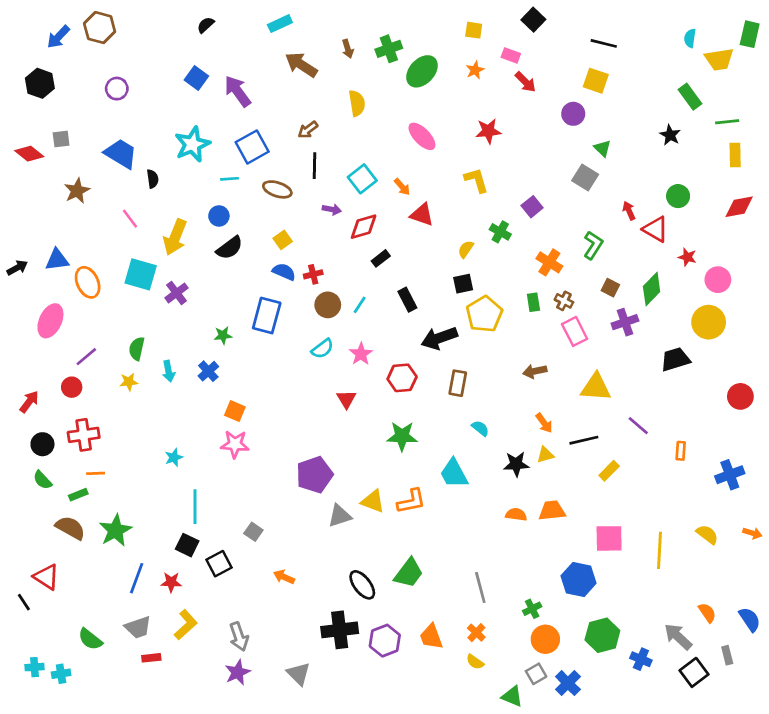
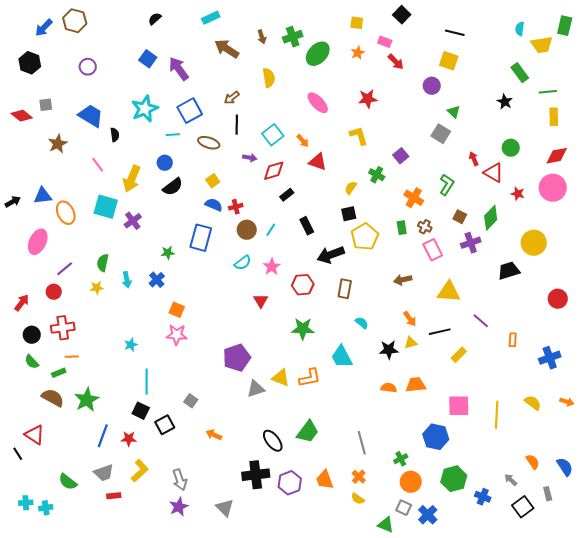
pink circle: (718, 280) -> (553, 188), moved, size x1.4
gray arrow: (678, 637) -> (511, 480), size x0.6
gray square: (536, 674) -> (404, 508), turned -35

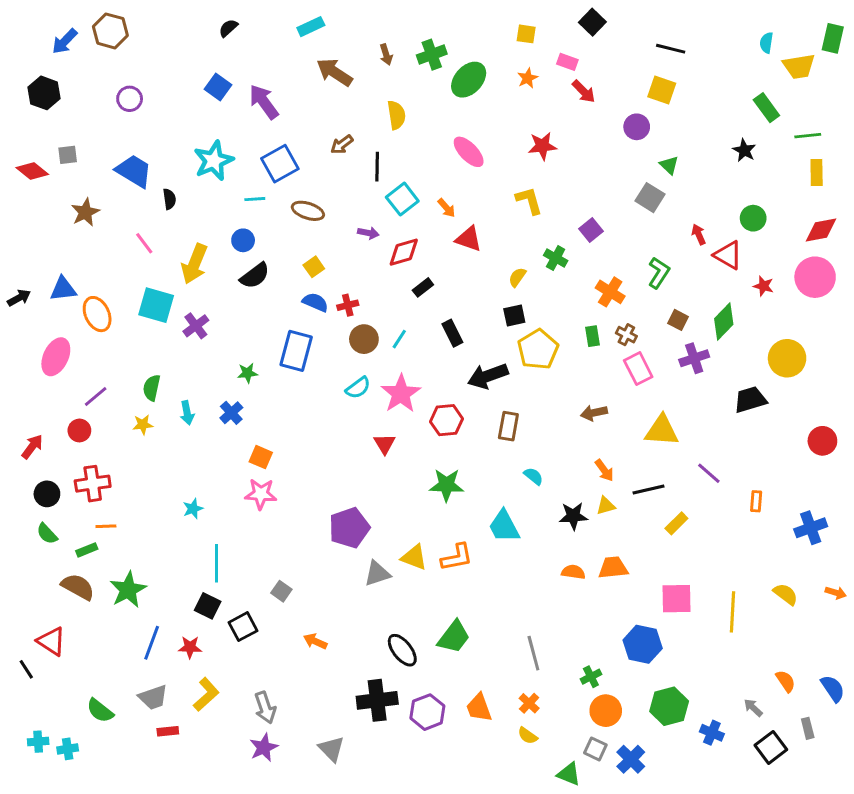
black line: (237, 125) -> (377, 167), moved
pink star: (272, 267) -> (401, 394), size x1.5

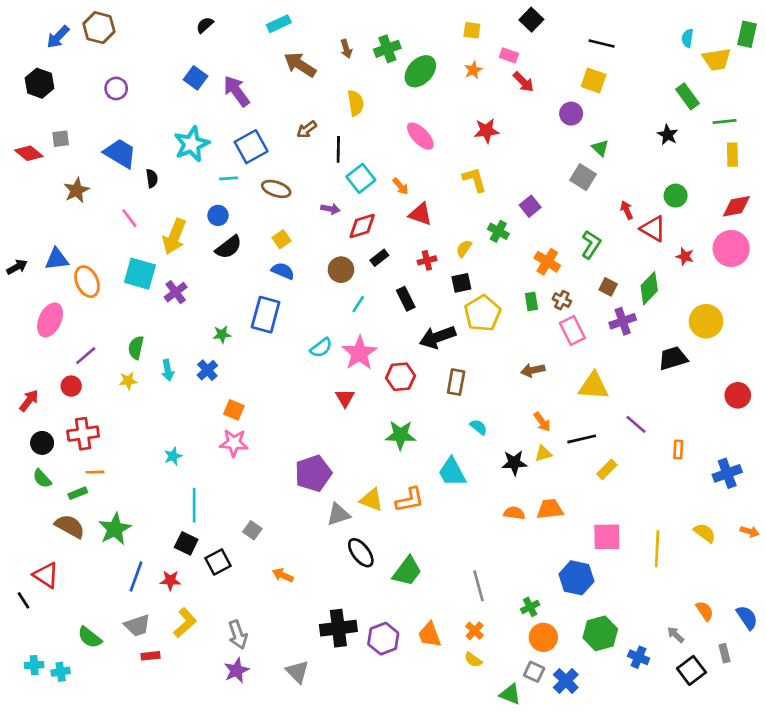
red cross: (348, 305) -> (427, 260), moved
brown circle: (364, 339) -> (341, 270), moved
black ellipse: (402, 650) -> (361, 553), moved

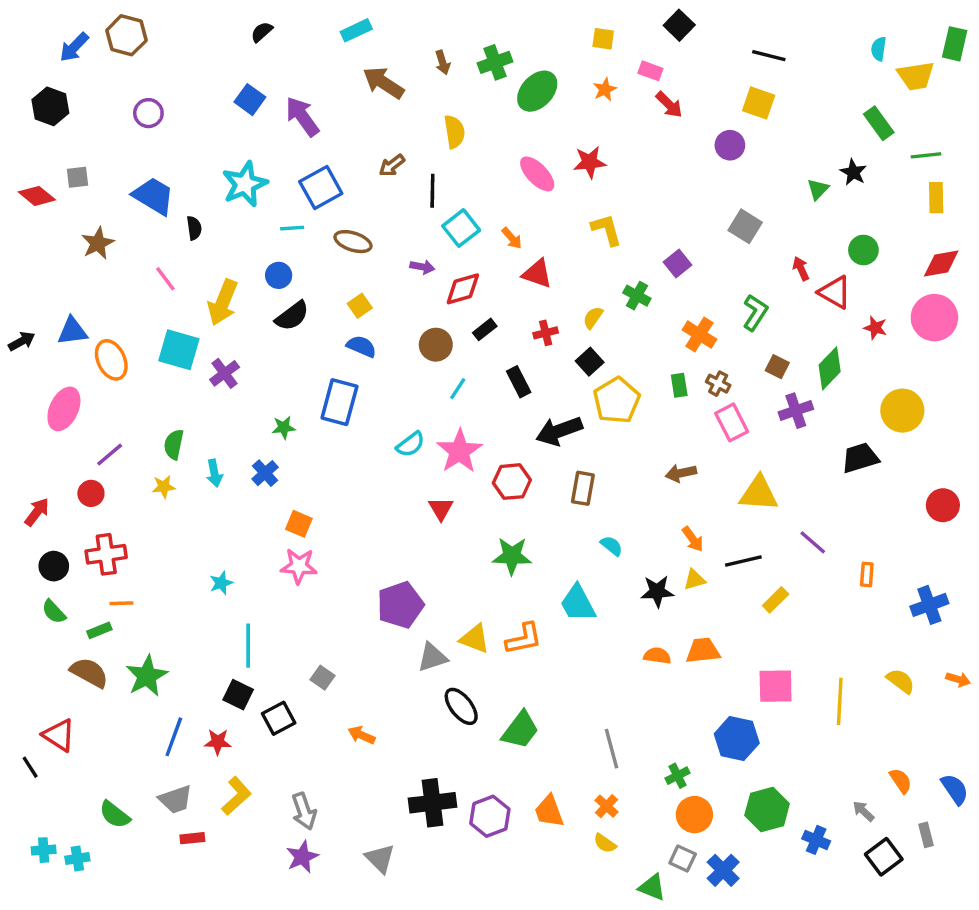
red star: (486, 131) -> (590, 162), moved
green triangle: (600, 148) -> (818, 189), moved, turned 30
black square: (461, 283) -> (590, 362), turned -30

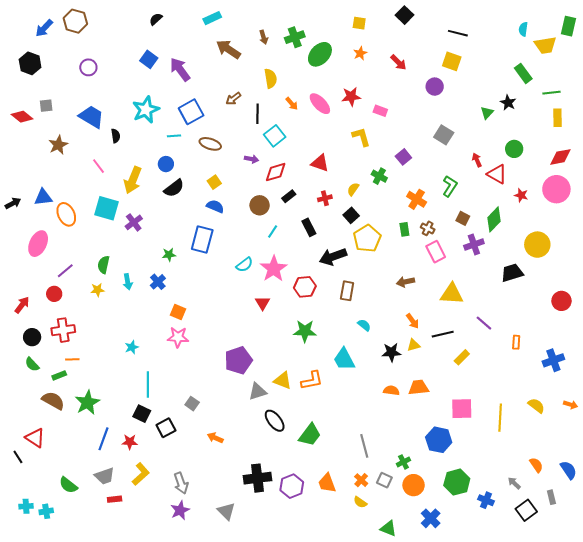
pink rectangle: (650, 71) -> (380, 111), moved
orange arrow: (512, 238) -> (292, 104), moved
gray square: (683, 859) -> (384, 480), moved

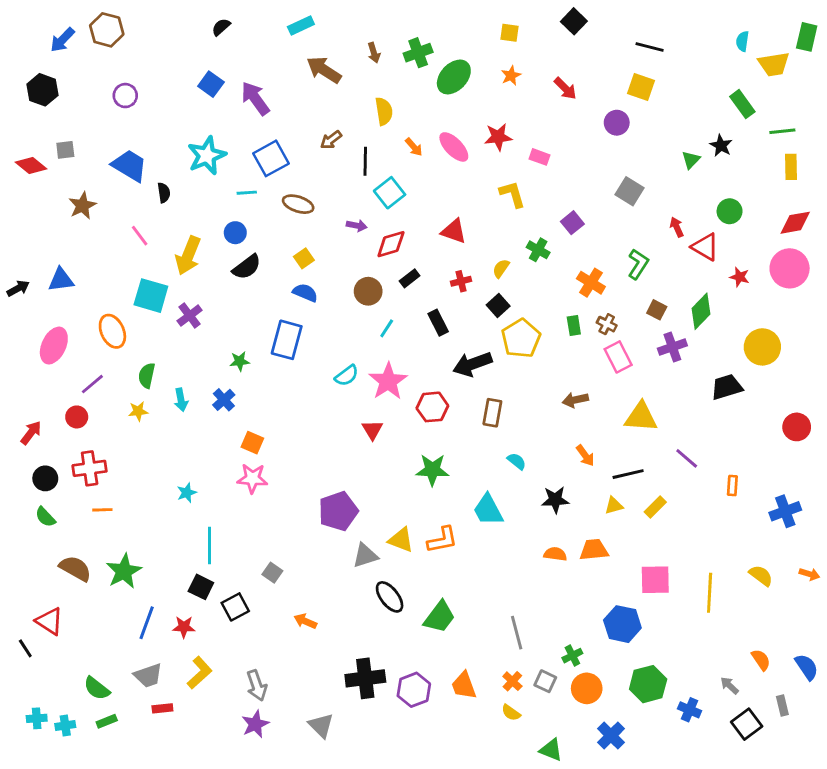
orange ellipse: (66, 214) -> (112, 331), moved
yellow triangle: (414, 345) -> (614, 506), moved
green rectangle: (59, 375) -> (107, 721), moved

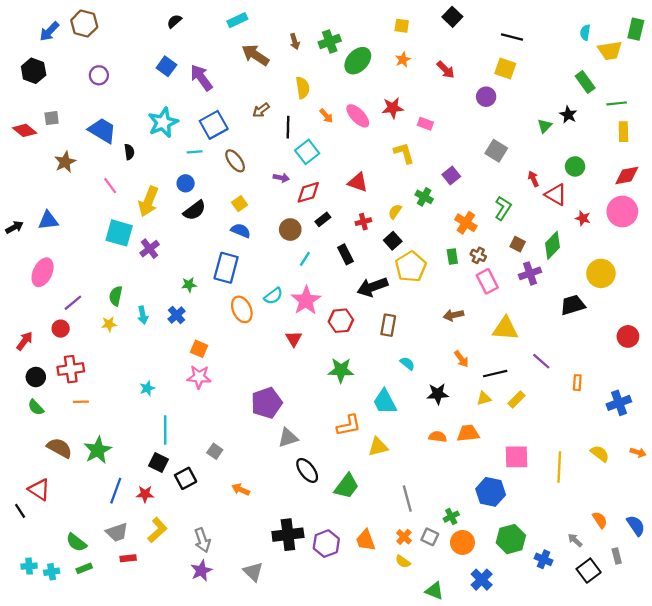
brown ellipse: (298, 204) -> (235, 161), turned 35
orange ellipse: (112, 331) -> (242, 309), moved
yellow triangle: (401, 540) -> (378, 447), moved, turned -35

